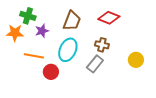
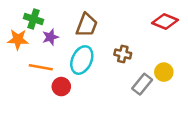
red diamond: (109, 18) -> (165, 21), moved
gray rectangle: (95, 64) -> (142, 84), moved

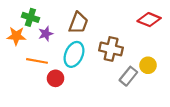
brown cross: (123, 54) -> (111, 49), size x1.5

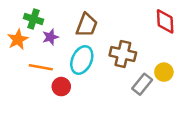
red diamond: (149, 20) -> (165, 21), turned 65
orange star: (16, 36) -> (18, 39), turned -30

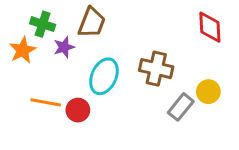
brown trapezoid: (87, 25) -> (92, 23), moved
orange line: (41, 67) -> (46, 102), moved

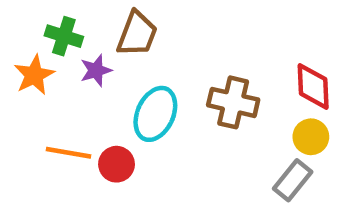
red diamond: (210, 27) -> (313, 86), moved
gray rectangle: (181, 107) -> (293, 180), moved

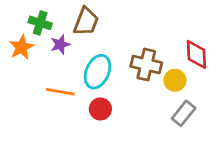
yellow circle: (311, 137) -> (175, 80), moved
orange line: (68, 153) -> (60, 92), moved
red circle: (117, 164) -> (100, 109), moved

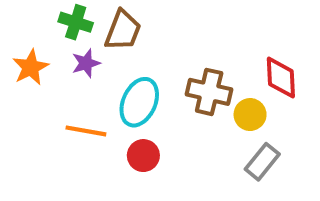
green cross: (40, 23) -> (76, 22), moved

